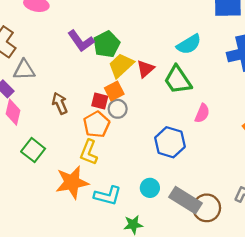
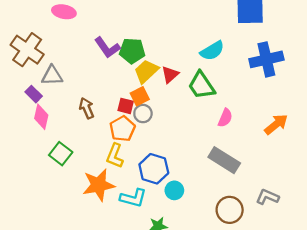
green pentagon: (106, 44) -> (132, 51), turned 30
blue hexagon: (170, 142) -> (154, 169), moved
gray rectangle: (186, 200) -> (224, 160), moved

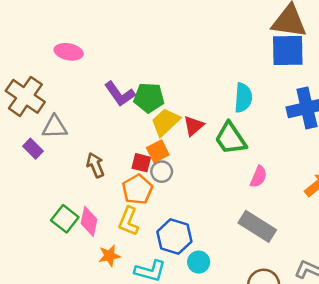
cyan semicircle: (212, 51) -> (243, 98), turned -55
pink diamond: (41, 117) -> (89, 221), moved
orange star: (99, 185) -> (109, 256), size x0.6

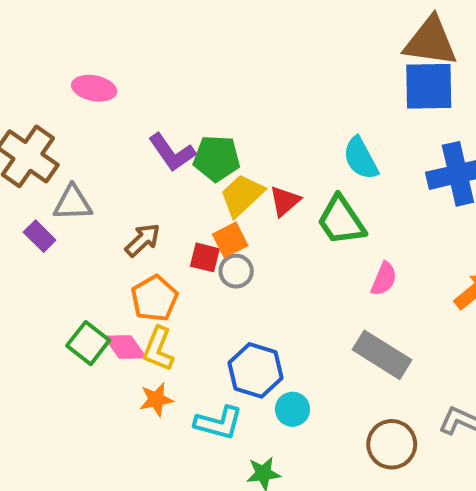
cyan semicircle: (243, 98) -> (361, 158), turned 148
brown arrow: (95, 165) -> (143, 240), moved, turned 70
orange pentagon: (137, 189) -> (154, 298), moved
pink diamond: (89, 221) -> (125, 347), turned -48
yellow L-shape: (129, 221) -> (158, 349), moved

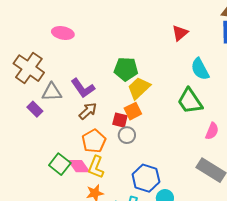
purple L-shape: (172, 152) -> (83, 88), moved
red triangle: (285, 201) -> (180, 33), moved
gray circle: (236, 271) -> (127, 135), moved

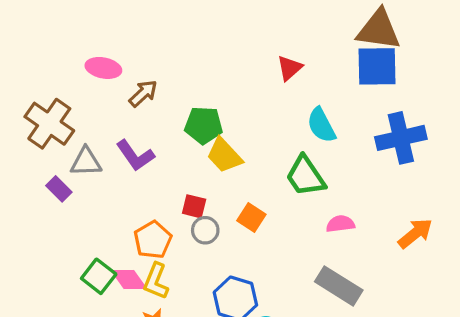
yellow trapezoid: (139, 88) -> (224, 155), turned -90
brown arrow: (88, 111) -> (143, 93), moved
orange square: (133, 111) -> (251, 218), moved, turned -30
pink semicircle: (212, 131) -> (340, 224), turned -120

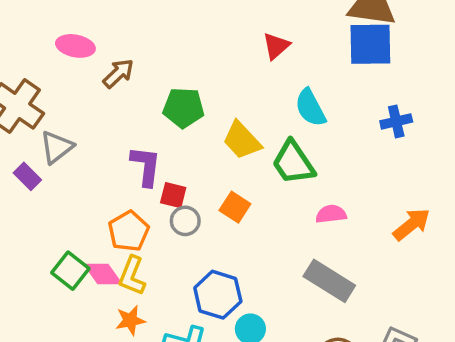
blue cross: (401, 138) -> (396, 121), size x0.6
purple L-shape: (135, 155) -> (146, 166), moved, turned -138
yellow trapezoid: (224, 155) -> (242, 140), moved
gray triangle: (86, 162) -> (57, 147), turned -36

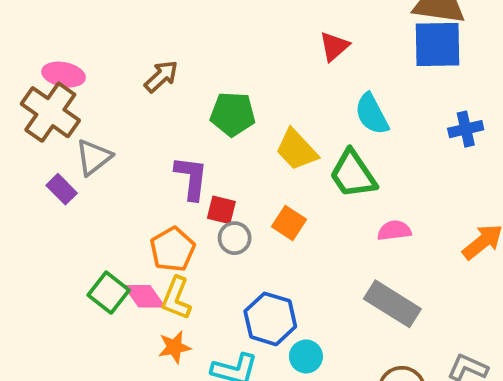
pink ellipse: (75, 46) -> (64, 75), moved

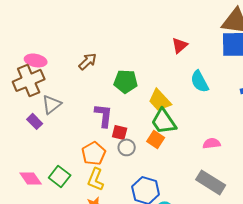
brown cross: (50, 112) -> (29, 80), turned 32
green trapezoid: (353, 174) -> (164, 121), moved
pink diamond: (144, 296) -> (31, 178), moved

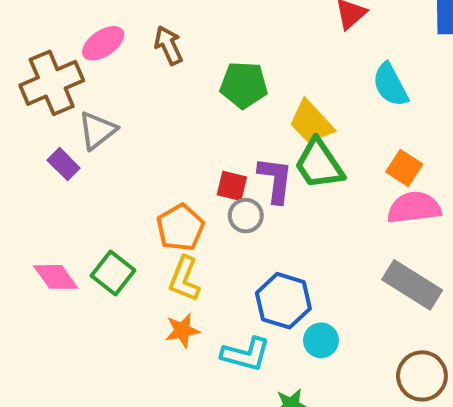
pink ellipse: (36, 60) -> (103, 43), moved, turned -45
brown arrow: (88, 61) -> (169, 45), turned -72
purple L-shape: (104, 115) -> (275, 180), moved
orange square: (156, 139) -> (404, 168), moved
pink semicircle: (212, 143) -> (414, 208), size x1.5

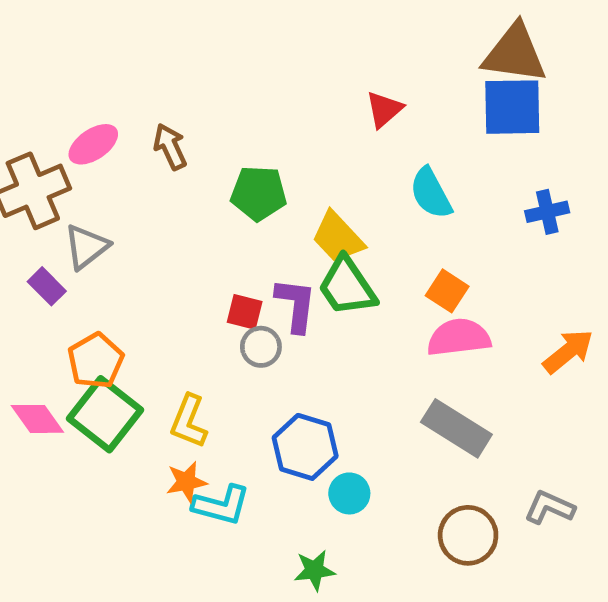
orange pentagon: (180, 227) -> (96, 361), moved
green square: (113, 273) -> (105, 414), size x1.4
cyan L-shape: (246, 354) -> (221, 505), moved

